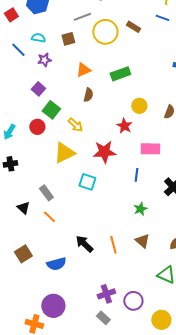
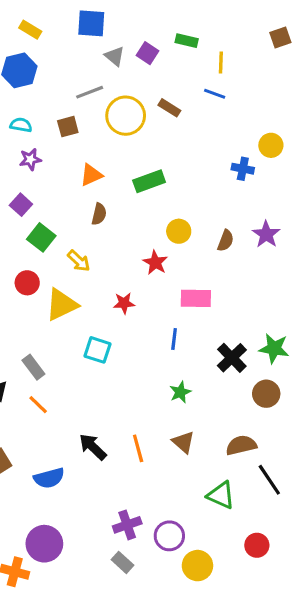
red circle: (37, 127) -> (27, 283), moved
red star: (104, 152) -> (124, 303), size x0.6
yellow circle: (161, 320) -> (197, 566), moved

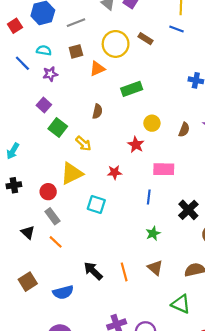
gray line: (90, 92) -> (76, 23), moved
orange triangle: (91, 175) -> (97, 69), moved
red circle: (27, 283) -> (48, 192), moved

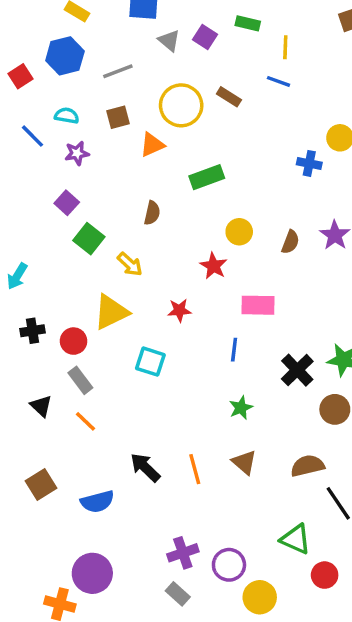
black cross: (14, 185) -> (33, 331), moved
green triangle: (181, 304) -> (296, 539), moved

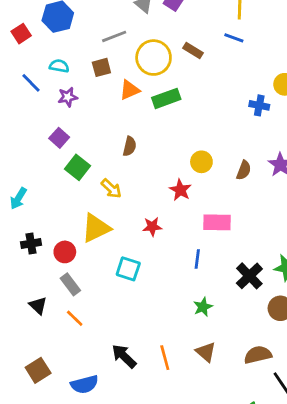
gray line: (118, 71) -> (114, 36), moved
green rectangle: (207, 177) -> (166, 98), moved

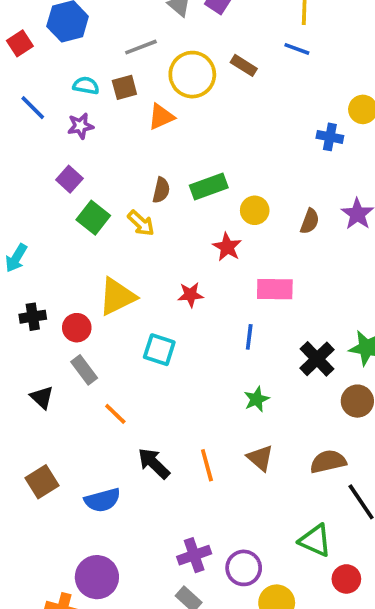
cyan semicircle: (59, 66) -> (86, 86), moved
green rectangle: (166, 98) -> (209, 186), moved
yellow arrow: (111, 189) -> (141, 223), moved
orange line: (75, 318) -> (115, 414), moved

